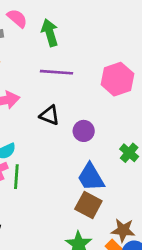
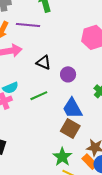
purple line: (56, 72) -> (28, 25), moved
green line: (16, 177) -> (39, 96), moved, turned 60

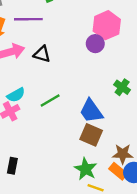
black triangle: (44, 62) -> (42, 54), moved
purple circle: (68, 74) -> (95, 44), moved

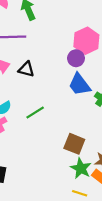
blue trapezoid: (91, 111) -> (80, 85), moved
green star: (86, 169) -> (81, 168), moved

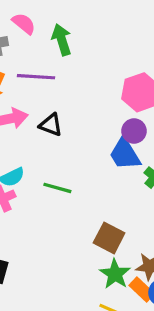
purple circle: (76, 58) -> (134, 131), moved
green line: (35, 113) -> (57, 188), turned 42

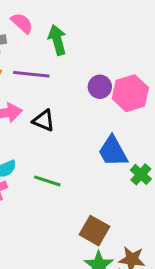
purple circle: (134, 131) -> (100, 87), moved

